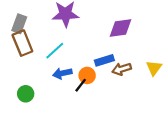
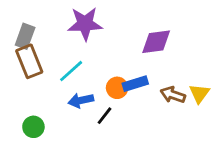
brown arrow: (122, 69) -> (173, 95), moved, turned 36
orange circle: (87, 75) -> (117, 88), moved

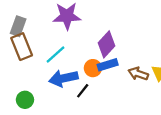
purple diamond: (156, 42) -> (107, 44), moved, turned -40
blue arrow: (81, 100) -> (63, 78), size x1.4

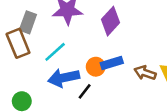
gray rectangle: (18, 26) -> (28, 22), moved
purple diamond: (107, 44) -> (110, 21), moved

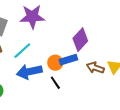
purple diamond: (110, 21) -> (80, 40), moved
black line: (85, 91) -> (55, 83), moved, turned -72

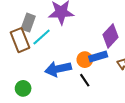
cyan line: (22, 51) -> (42, 37), moved

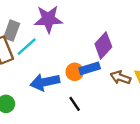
black line: (85, 80) -> (75, 104), moved

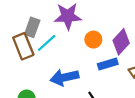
orange circle: (75, 72) -> (93, 40), moved

